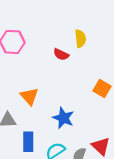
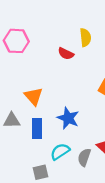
blue rectangle: (28, 142) -> (37, 128), moved

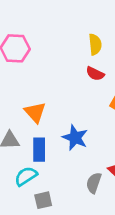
red semicircle: (66, 54) -> (95, 74), moved
cyan semicircle: (60, 152) -> (26, 176), moved

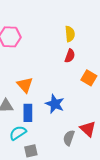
red semicircle: (95, 74) -> (70, 56), turned -96

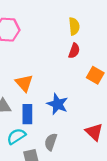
gray semicircle: (69, 138) -> (51, 142), moved

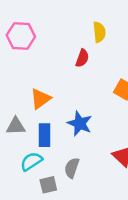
red semicircle: (74, 51) -> (82, 58), moved
orange triangle: (24, 83) -> (40, 99), turned 36

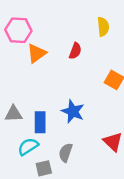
yellow semicircle: (99, 32) -> (103, 27), moved
orange triangle: (40, 99) -> (37, 53), moved

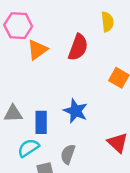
red semicircle: (75, 51) -> (78, 47), size x1.5

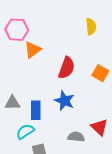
red semicircle: (78, 47) -> (67, 68), moved
gray semicircle: (68, 154) -> (76, 137), moved, turned 77

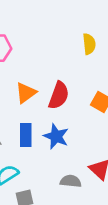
orange triangle: (33, 50) -> (26, 93), moved
blue rectangle: (36, 110) -> (26, 135), moved

